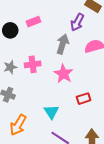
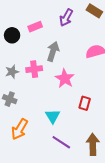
purple arrow: (77, 22) -> (66, 18), moved
gray arrow: (63, 44) -> (53, 51), moved
red rectangle: (84, 99) -> (85, 103), turned -56

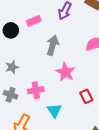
pink cross: (34, 69) -> (36, 90), moved
red rectangle: (85, 103) -> (86, 96), turned -40

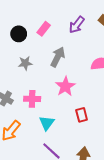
pink rectangle: (34, 21) -> (44, 29), turned -40
gray star: (12, 67) -> (25, 63), moved

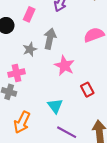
gray star: (25, 63) -> (30, 49), moved
pink cross: (32, 99) -> (17, 73), moved

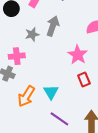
pink star: (64, 66) -> (78, 55), moved
orange arrow: (22, 122) -> (26, 96), moved

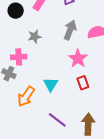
gray arrow: (53, 26) -> (70, 30), moved
cyan triangle: (51, 92) -> (51, 84), moved

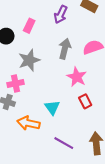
gray star: (35, 37) -> (29, 60), size x1.5
orange arrow: (26, 96) -> (28, 123), turned 75

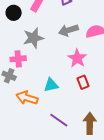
gray arrow: (65, 49) -> (68, 30), turned -126
cyan triangle: (52, 107) -> (51, 85), turned 49

